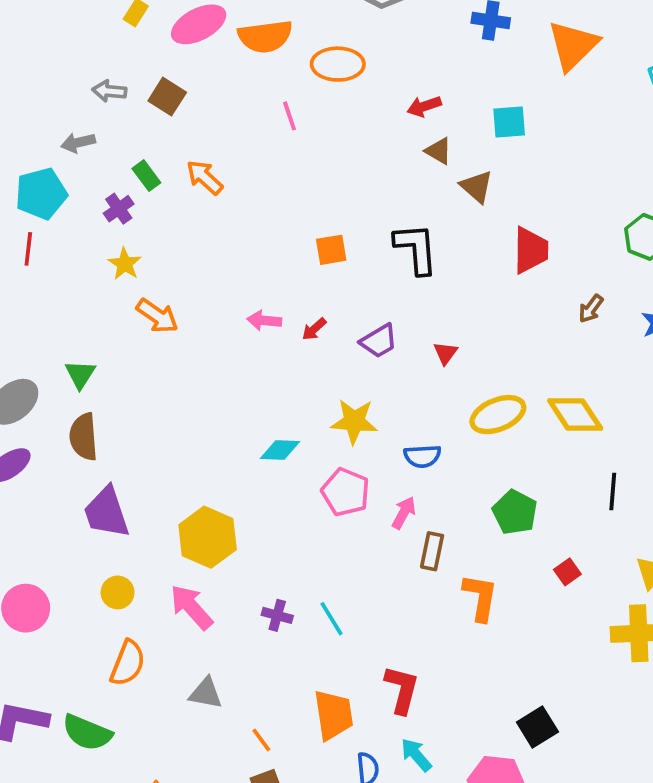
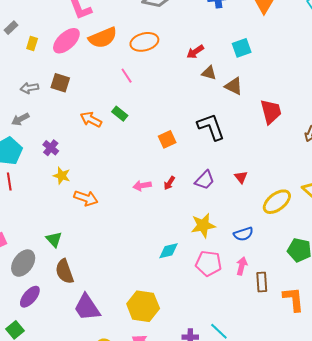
green rectangle: (146, 176) -> (120, 114), moved

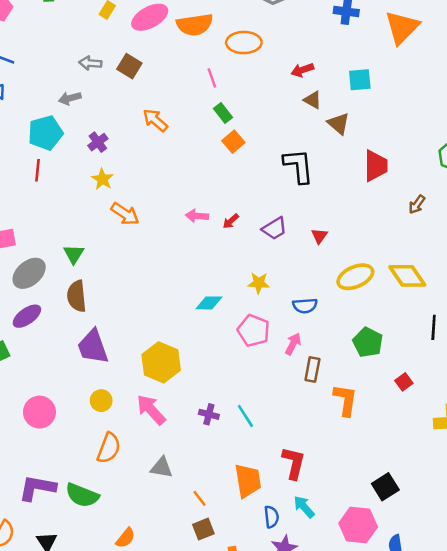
green rectangle: (120, 114) -> (223, 113), moved
orange square: (167, 139) -> (233, 142), moved, turned -30
yellow star: (203, 225) -> (259, 283), size x0.7

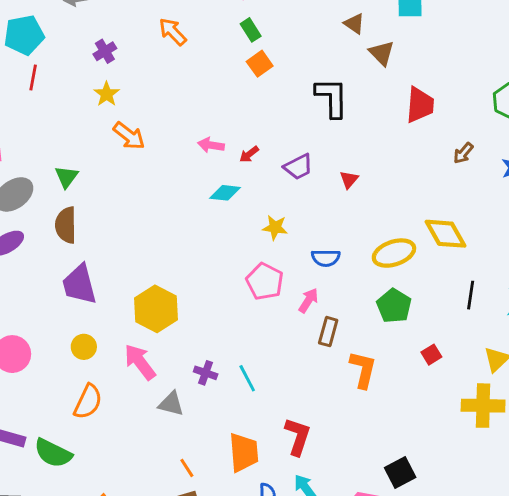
cyan pentagon: (45, 133) -> (24, 35), moved
yellow ellipse: (355, 277) -> (394, 253), moved
cyan diamond: (209, 303) -> (225, 193), moved
gray triangle: (162, 467) -> (171, 404), moved

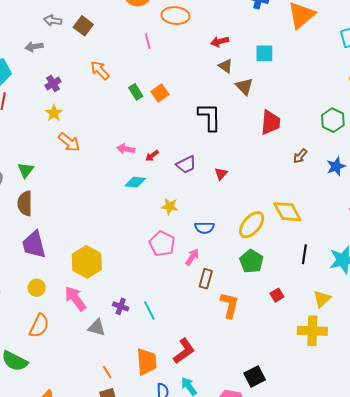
green rectangle: (251, 30) -> (136, 92), moved
yellow ellipse: (394, 253) -> (252, 225), turned -32
red L-shape: (298, 436) -> (184, 351), turned 36

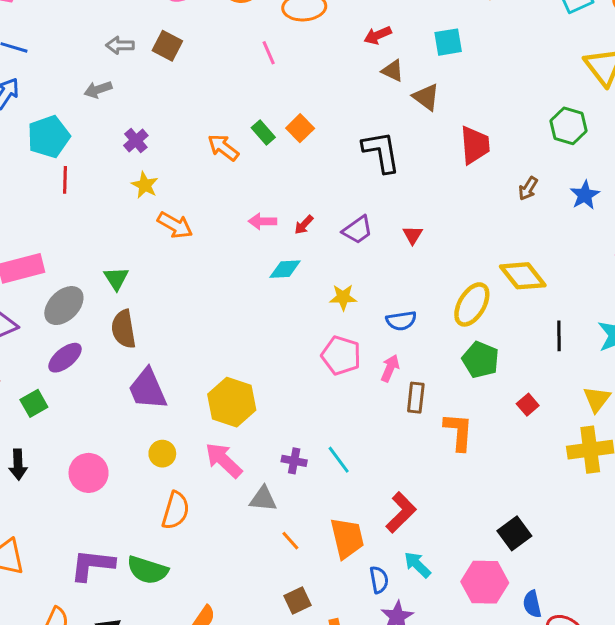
orange arrow: (100, 70) -> (223, 147), moved
orange line: (107, 372) -> (290, 541), moved

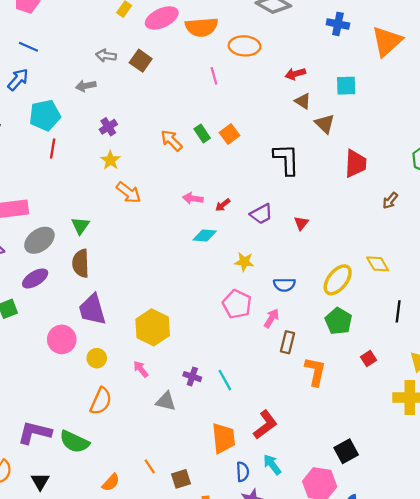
yellow diamond: (523, 276) -> (378, 264), size x0.7
pink arrow: (224, 460) -> (141, 369), size x0.6
pink circle: (89, 473) -> (62, 339), moved
orange line: (290, 541) -> (150, 466), moved

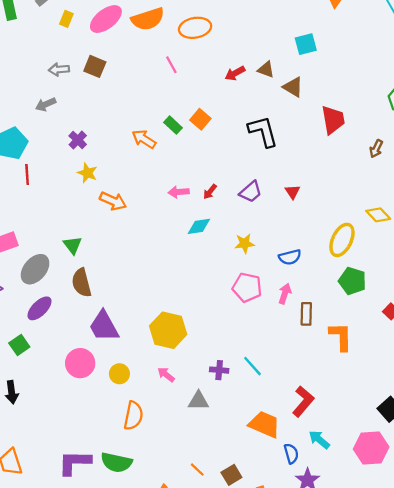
red arrow: (295, 74) -> (235, 73), moved
orange trapezoid: (223, 438) -> (264, 424), turned -48

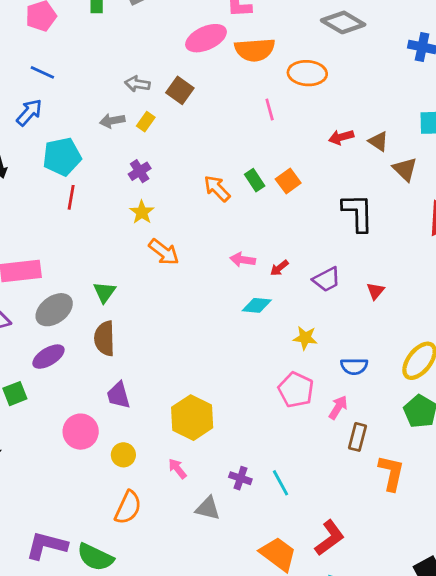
yellow rectangle: (66, 19) -> (146, 122), moved
purple trapezoid: (104, 326) -> (118, 395), size x0.7

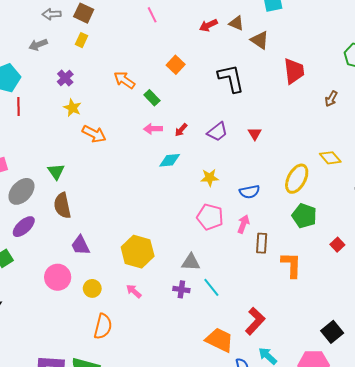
yellow rectangle: (146, 122) -> (81, 40), moved
green rectangle: (255, 180) -> (152, 98), moved
gray triangle: (208, 508) -> (191, 262), moved

